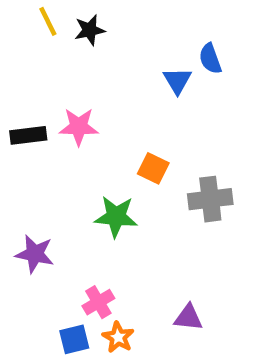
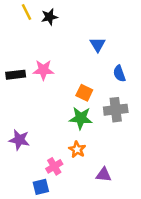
blue semicircle: (210, 59) -> (119, 74), moved
green star: (116, 217) -> (81, 118), moved
orange star: (118, 337) -> (77, 149), moved

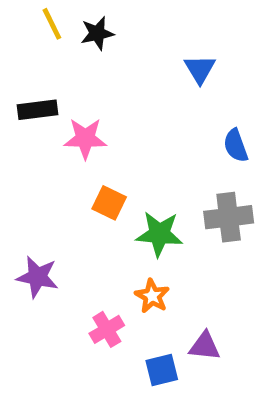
blue triangle: (98, 45) -> (200, 69), moved
black rectangle: (16, 75) -> (38, 110), moved
orange square: (84, 93) -> (109, 203), moved
blue square: (41, 187) -> (162, 370), moved

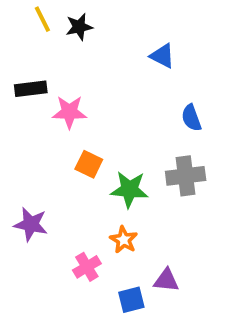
blue triangle: (200, 69) -> (162, 56), turned -32

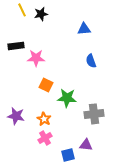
blue triangle: (162, 56) -> (84, 29), turned -32
blue semicircle: (191, 118) -> (91, 61), moved
gray cross: (186, 176) -> (94, 114), moved
orange star: (124, 240) -> (44, 119), moved

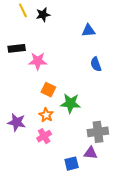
gray cross: (94, 114) -> (98, 132), moved
orange star: (44, 119) -> (46, 115), moved
pink cross: (45, 138) -> (44, 136), moved

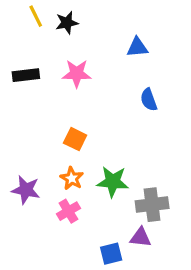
pink star: (38, 61) -> (77, 73), moved
green star: (70, 103) -> (113, 182), moved

